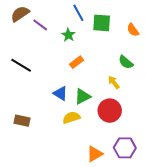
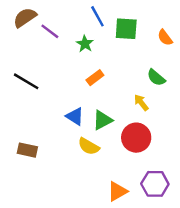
yellow semicircle: (71, 118) -> (89, 146), turned -132

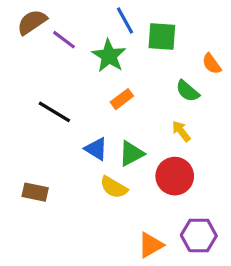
orange semicircle: (165, 38) -> (212, 64), moved
green star: (85, 44) -> (109, 56), size x1.5
green semicircle: (156, 78) -> (188, 91), moved
black line: (26, 81) -> (54, 112), moved

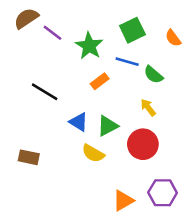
blue line: (125, 20) -> (127, 62), moved, turned -45
green square: (162, 36) -> (132, 30), turned -30
orange semicircle: (212, 64) -> (173, 38), moved

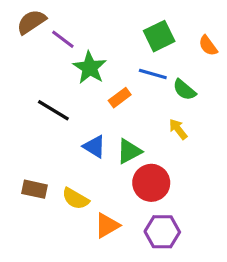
green star: (89, 46) -> (90, 68), moved
red circle: (143, 144) -> (151, 183), moved
yellow semicircle: (93, 153) -> (76, 199), moved
purple hexagon: (163, 193) -> (162, 232), moved
orange triangle: (123, 201) -> (107, 225), moved

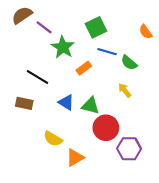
green square: (159, 36) -> (96, 27), moved
green triangle: (129, 151) -> (90, 106), turned 42
brown rectangle: (34, 189) -> (24, 103), moved
purple hexagon: (162, 232) -> (129, 149), moved

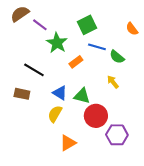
yellow semicircle: (53, 139) -> (55, 114), moved, turned 90

